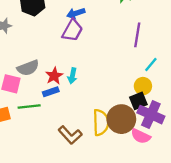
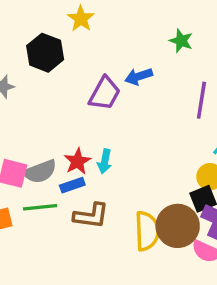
blue arrow: (76, 13) -> (139, 76), moved
gray semicircle: (28, 68) -> (40, 172), moved
brown L-shape: (70, 135) -> (91, 216), moved, turned -40

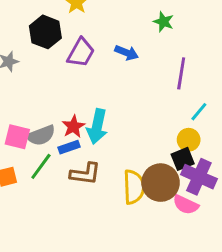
blue arrow: (139, 76) -> (127, 53), turned -140
purple trapezoid: (105, 93) -> (81, 53), moved
cyan arrow: (105, 161) -> (97, 126), size x1.6
green line: (40, 207) -> (41, 166), turned -48

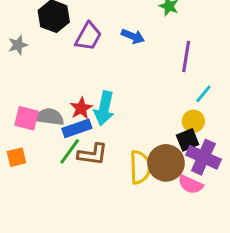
gray semicircle: (41, 135) -> (49, 117), turned -152
blue rectangle: (69, 147) -> (77, 128), size x1.4
green line: (41, 166) -> (70, 151), moved

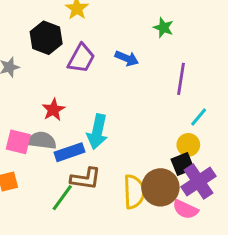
red star: (81, 108) -> (53, 110), moved
green line: (70, 151) -> (62, 198), moved
purple cross: (203, 157) -> (199, 182), turned 32

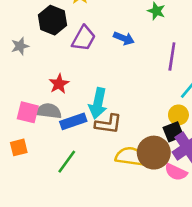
brown L-shape: (86, 179) -> (108, 124), moved
yellow semicircle: (134, 192) -> (130, 156), turned -80

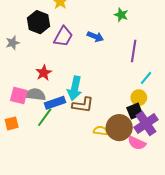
yellow semicircle: (130, 156) -> (101, 131), size x0.6
green line: (67, 162) -> (45, 117), moved

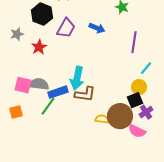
red star: (44, 73) -> (39, 47), moved
purple cross: (146, 123) -> (146, 112), size x0.6

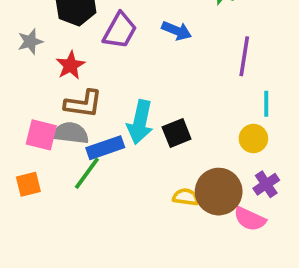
cyan line: (146, 68) -> (266, 104), turned -40
brown L-shape: (85, 94) -> (83, 104), moved
black square: (135, 100) -> (177, 133), moved

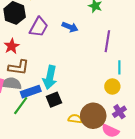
black square: (177, 133) -> (54, 100), moved

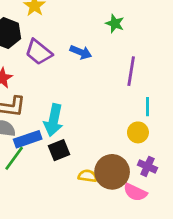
purple trapezoid: (39, 27) -> (39, 52), turned 100
purple cross: (119, 112) -> (147, 166), turned -32

